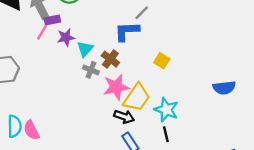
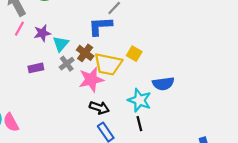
purple rectangle: (52, 20) -> (36, 68), moved
gray cross: (91, 70) -> (67, 64), turned 32
blue semicircle: (224, 88) -> (163, 84), moved
yellow trapezoid: (137, 98) -> (108, 64), moved, turned 68

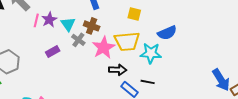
pink line: (19, 29) -> (36, 20), moved
yellow trapezoid: (108, 64) -> (127, 41), moved
black line: (139, 124) -> (148, 82), moved, turned -48

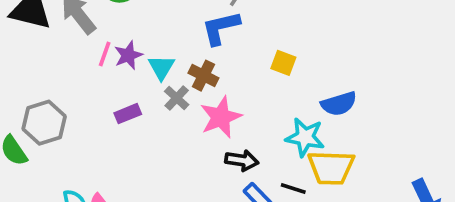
yellow trapezoid: (127, 41) -> (331, 168), moved

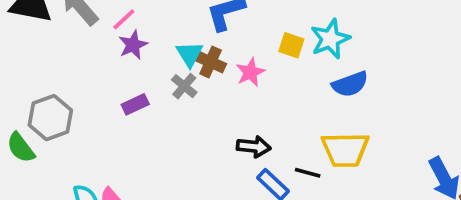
pink line: (105, 54) -> (124, 19), moved, turned 30
cyan triangle: (161, 67) -> (190, 54), moved
pink star: (221, 117) -> (250, 72), moved, size x0.7
cyan star: (305, 137) -> (330, 39), moved, turned -30

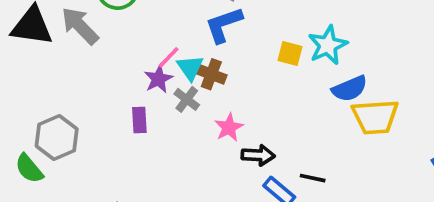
pink line: (124, 19) -> (169, 57), moved
purple star: (133, 45) -> (158, 79), moved
pink star: (250, 72) -> (229, 127), moved
purple rectangle: (135, 104) -> (139, 120), turned -65
yellow trapezoid: (345, 150) -> (375, 117), moved

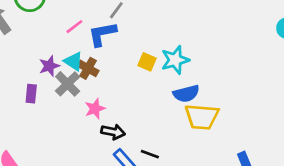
pink line: (169, 57) -> (74, 27), moved
cyan triangle: (190, 68) -> (73, 61), turned -30
gray cross: (187, 99) -> (68, 84), size x1.4

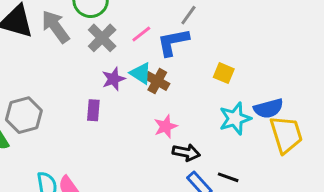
cyan star: (175, 60) -> (235, 119), moved
gray cross: (68, 84) -> (102, 38), moved
yellow trapezoid: (202, 117) -> (286, 134), turned -111

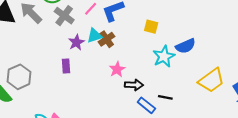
cyan triangle: (141, 73) -> (94, 36), turned -42
brown cross: (157, 81) -> (107, 39), turned 35
yellow trapezoid: (286, 134) -> (211, 80), moved, turned 80

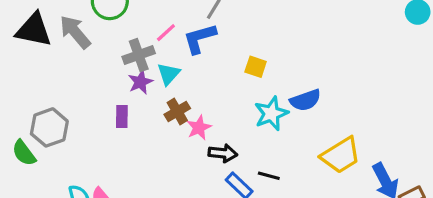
gray cross: (64, 16) -> (139, 55), moved, turned 30
cyan triangle: (94, 36) -> (168, 74), turned -35
brown cross: (107, 39) -> (177, 111), moved

